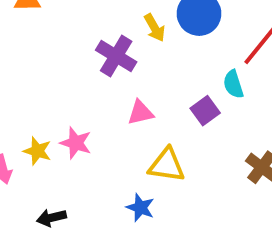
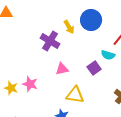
cyan semicircle: (233, 84) -> (108, 55), turned -56

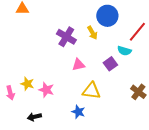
yellow arrow: (69, 27) -> (92, 33), moved
pink star: (30, 84) -> (46, 90), moved

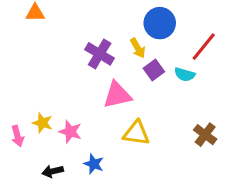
purple square: (110, 64) -> (154, 70), moved
pink triangle: (78, 65) -> (117, 95), size x1.5
blue star: (78, 112) -> (94, 164), moved

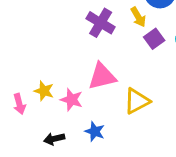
pink triangle: (117, 95) -> (102, 76), moved
yellow triangle: (136, 133) -> (137, 101), turned -36

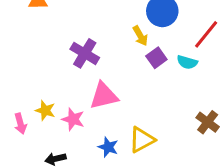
purple cross: (101, 23) -> (85, 53), moved
yellow triangle: (137, 101) -> (142, 140), moved
blue star: (95, 131) -> (108, 147), moved

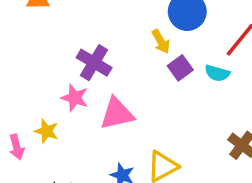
pink star: (73, 119) -> (75, 98), moved

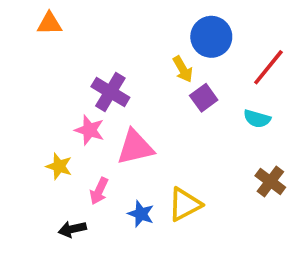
cyan semicircle: (217, 73) -> (257, 119), moved
pink arrow: (17, 147) -> (99, 191), moved, turned 40

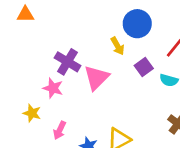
purple square: (204, 98) -> (144, 67), moved
pink triangle: (135, 147) -> (96, 78), moved, turned -32

